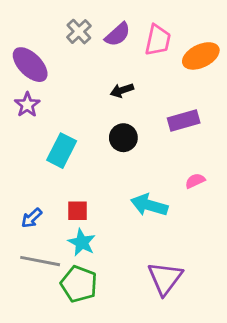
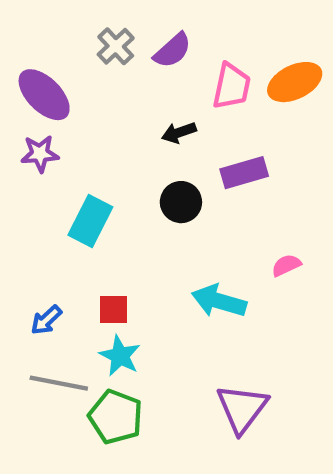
pink trapezoid: (158, 40) -> (232, 86), moved
purple star: (27, 105) -> (40, 154), turned 30
purple rectangle: (184, 120) -> (244, 173), moved

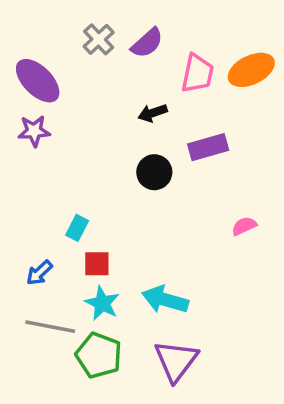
cyan rectangle: (90, 221) -> (77, 228), moved, size x0.6
cyan arrow: (219, 301) -> (165, 300), moved
purple triangle: (242, 408) -> (176, 361), moved

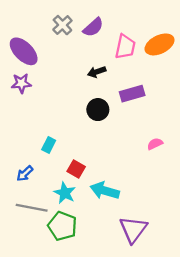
red square: (97, 264) -> (76, 169), moved, turned 30
purple triangle: (176, 361) -> (133, 229), moved

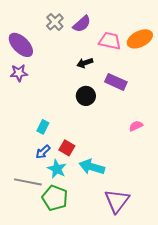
pink trapezoid: (125, 47) -> (110, 41), turned -90
purple rectangle: (132, 94) -> (116, 82), turned 40
blue arrow: (25, 174) -> (43, 152), moved

